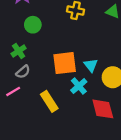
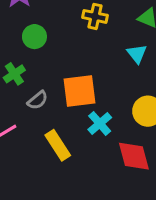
cyan triangle: (91, 65) -> (137, 54), moved
gray semicircle: (23, 72) -> (38, 100), moved

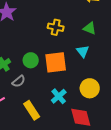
green circle: (34, 37) -> (31, 60), moved
orange square: (79, 91) -> (56, 62), moved

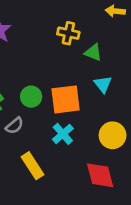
yellow cross: (56, 27) -> (68, 33), moved
green triangle: (90, 28) -> (93, 52), moved
cyan cross: (59, 96) -> (63, 134), moved

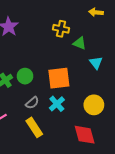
cyan triangle: (103, 84) -> (96, 63), moved
green circle: (31, 97) -> (25, 76), moved
gray semicircle: (15, 126) -> (32, 103), moved

